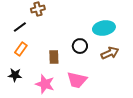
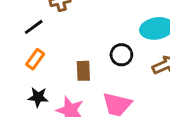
black star: (15, 75) -> (38, 97), moved

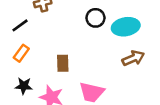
black circle: (121, 55) -> (95, 18), moved

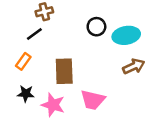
black line: (20, 25) -> (34, 34), moved
brown rectangle: (63, 63) -> (64, 71), size x1.5

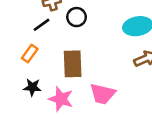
black circle: (96, 27) -> (77, 17), moved

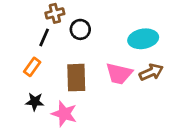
black line: (41, 25) -> (44, 37), turned -30
pink trapezoid: (103, 94) -> (119, 74), moved

